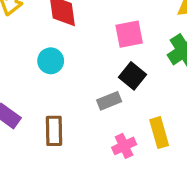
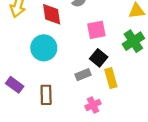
cyan circle: (51, 61) -> (44, 48), size x1.5
yellow rectangle: (159, 133) -> (111, 78), moved

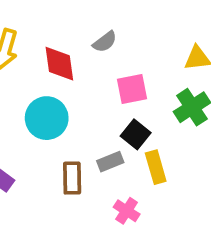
brown rectangle: (46, 95) -> (72, 178), moved
pink cross: (93, 105) -> (127, 211), turned -32

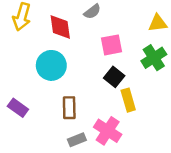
gray rectangle: (110, 162) -> (77, 140), moved
pink cross: (127, 211) -> (108, 131), size x1.5

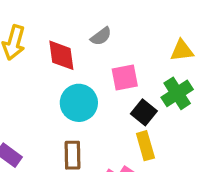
cyan circle: (51, 65) -> (79, 103), moved
black square: (114, 77) -> (144, 112), moved

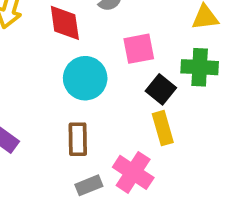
green cross: (177, 93) -> (200, 67), turned 36

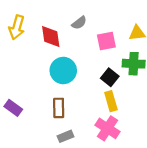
pink square: (139, 49) -> (106, 41), moved
pink cross: (133, 172) -> (108, 128), moved

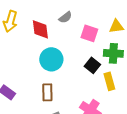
pink square: (106, 41) -> (89, 33), turned 30
yellow rectangle: (111, 101) -> (109, 81), moved

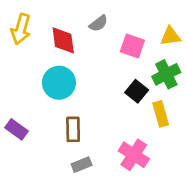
green cross: (113, 53) -> (166, 74), turned -30
cyan circle: (51, 59) -> (59, 83), moved

